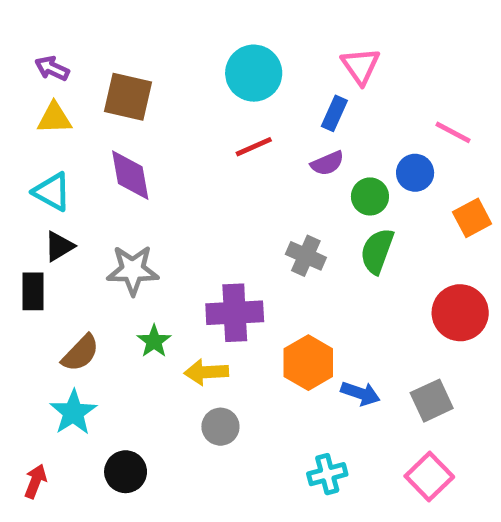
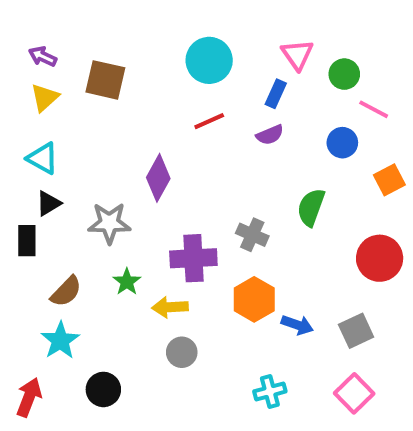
yellow triangle: (54, 118) -> (45, 98), turned -40
purple diamond: (130, 175) -> (158, 178), moved, turned 39
green circle: (370, 196) -> (344, 74), moved
gray cross: (306, 256) -> (252, 235), moved
red arrow: (35, 481) -> (29, 397), size x1.4

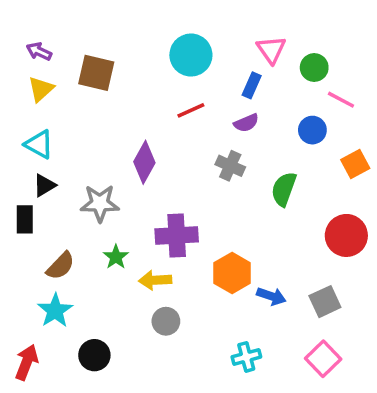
gray cross: (252, 235) -> (230, 166), moved

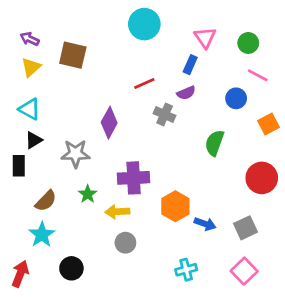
cyan circle: (191, 55) -> (144, 24), moved
green circle: (314, 68) -> (248, 43), moved
gray cross: (230, 166) -> (165, 115), moved

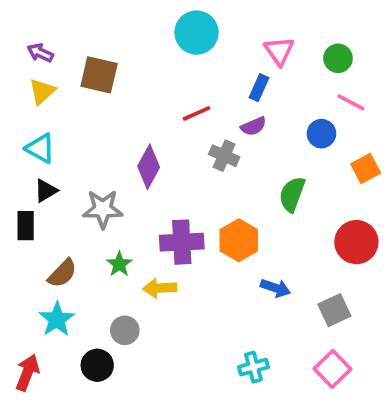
orange hexagon: (175, 206) -> (239, 240), moved
blue arrow: (205, 224) -> (276, 288), moved
gray circle: (125, 243) -> (125, 330), moved

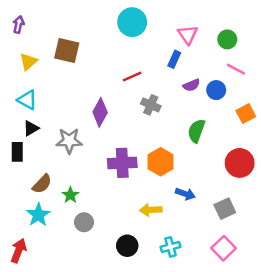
purple arrow: (40, 53) -> (19, 25), moved, turned 77
purple semicircle: (253, 126) -> (191, 85), moved
green star: (119, 264) -> (70, 195), moved
yellow arrow: (160, 288) -> (151, 210), moved
black circle: (97, 365) -> (127, 246), moved

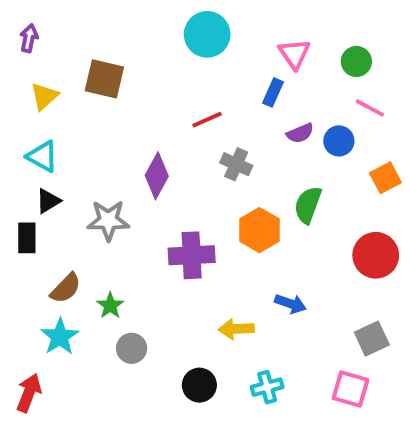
orange hexagon: (161, 162) -> (259, 230), moved
gray square: (225, 209) -> (372, 339), moved
pink square: (224, 248) -> (351, 389), turned -30

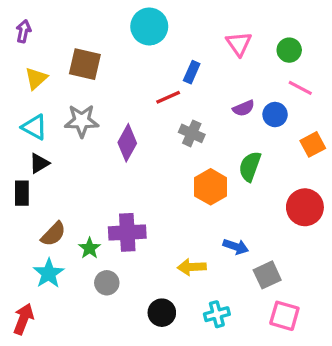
cyan circle: (207, 34) -> (149, 26), moved
blue rectangle: (273, 92) -> (192, 72), moved
gray star: (108, 220) -> (82, 121), moved
purple cross: (192, 255) -> (127, 232), moved
gray square: (372, 339) -> (267, 275), moved

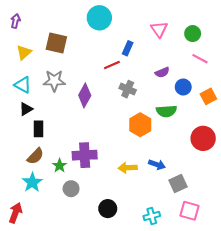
blue circle: (275, 115) -> (183, 87), moved
green semicircle: (250, 166) -> (166, 111), turned -114
black rectangle: (22, 193) -> (39, 129), moved
yellow arrow: (192, 267) -> (128, 168), moved
cyan cross: (217, 314) -> (152, 216), moved

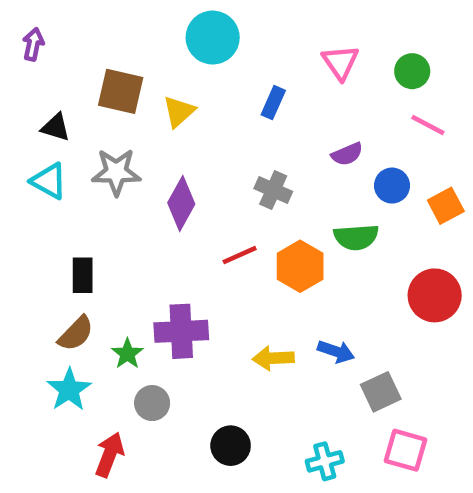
yellow triangle: (24, 52) -> (179, 112), moved
red line: (112, 65) -> (240, 255), moved
black triangle: (26, 109) -> (56, 127), moved, turned 48
red arrow: (15, 213) -> (109, 455), moved

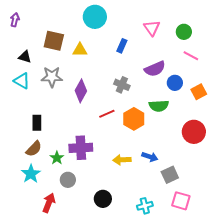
yellow triangle: (179, 112) -> (80, 50), turned 42
purple semicircle: (347, 154) -> (155, 69), size x1.5

